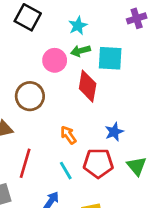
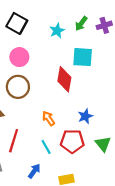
green arrow: (81, 51) -> (81, 24), moved, turned -40
pink circle: (55, 60) -> (19, 57), moved

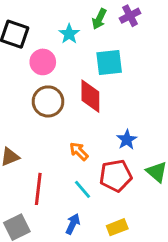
pink circle: (19, 57) -> (43, 62), moved
brown circle: (18, 87) -> (48, 101), moved

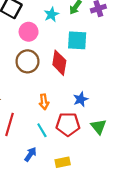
orange arrow: (79, 151) -> (44, 102), turned -152

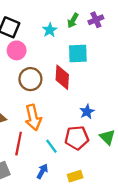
pink circle: (29, 32) -> (17, 50), moved
orange arrow: (44, 102) -> (33, 117), moved, size x1.6

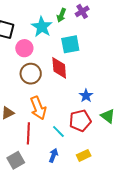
cyan star: (50, 30) -> (42, 27), size x1.5
pink circle: (17, 50) -> (24, 48), moved

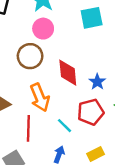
cyan square: (70, 44) -> (92, 18), moved
pink circle: (24, 48) -> (43, 29), moved
red diamond: (59, 68) -> (68, 73), moved

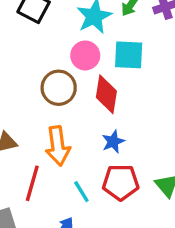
cyan square: (92, 18) -> (129, 55), moved
red diamond: (68, 73) -> (106, 94), moved
blue star: (97, 82) -> (113, 142), moved

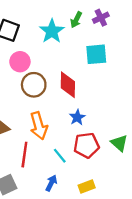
pink circle: (85, 55) -> (20, 62), moved
cyan square: (129, 55) -> (96, 54), moved

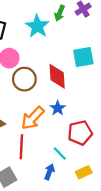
cyan square: (96, 54) -> (83, 57), moved
blue star: (77, 117) -> (58, 108), moved
orange arrow: (39, 126) -> (33, 118), turned 65
cyan line: (60, 156) -> (60, 154), moved

